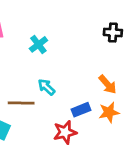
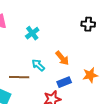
orange arrow: (108, 84) -> (62, 58), moved
orange star: (109, 112) -> (90, 75), moved

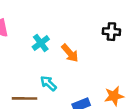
orange arrow: (62, 58) -> (70, 53), moved

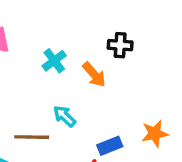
black cross: (111, 32) -> (120, 45), moved

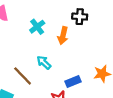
orange arrow: (94, 75) -> (63, 36), turned 54
brown line: (32, 137) -> (23, 76), turned 45

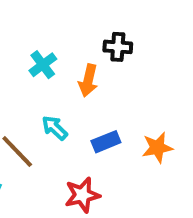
blue rectangle: (73, 82) -> (106, 142), moved

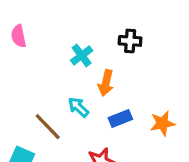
cyan cross: (43, 65) -> (82, 55), moved
orange arrow: (88, 80) -> (106, 83), moved

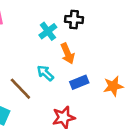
black cross: (130, 41) -> (74, 19), moved
orange arrow: (106, 83) -> (68, 53), turned -36

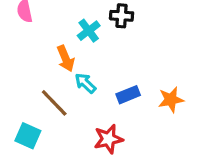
orange arrow: (68, 53) -> (66, 59), moved

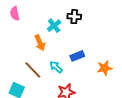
cyan arrow: (85, 83) -> (56, 67), moved
blue rectangle: (128, 95) -> (77, 56), moved

